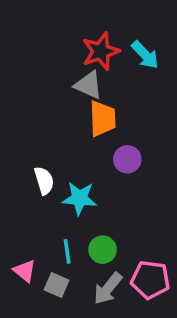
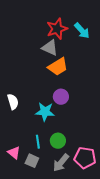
orange trapezoid: (103, 119) -> (58, 67), turned 60
purple circle: (127, 159) -> (61, 97), moved
white semicircle: (44, 181) -> (13, 102), moved

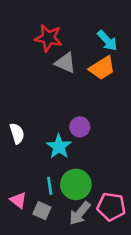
red star: (57, 29) -> (48, 38), moved, turned 30
orange trapezoid: (58, 67) -> (102, 68), moved
cyan star: (45, 112) -> (59, 147), turned 30
green circle: (58, 141) -> (76, 184), size x1.5

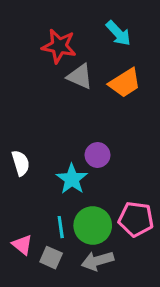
cyan arrow: (107, 41) -> (118, 33), moved
pink pentagon: (111, 207) -> (136, 219), moved
gray arrow: (80, 213) -> (98, 261), turned 35

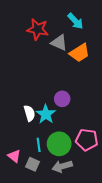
gray triangle: (80, 77) -> (59, 43), moved
white semicircle: (21, 163) -> (29, 113), moved

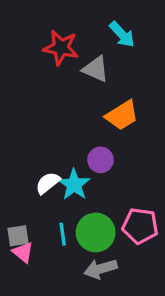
orange trapezoid: (80, 53) -> (122, 115), moved
white semicircle: (29, 113) -> (48, 183), turned -112
gray square: (33, 164) -> (18, 236), moved, turned -32

